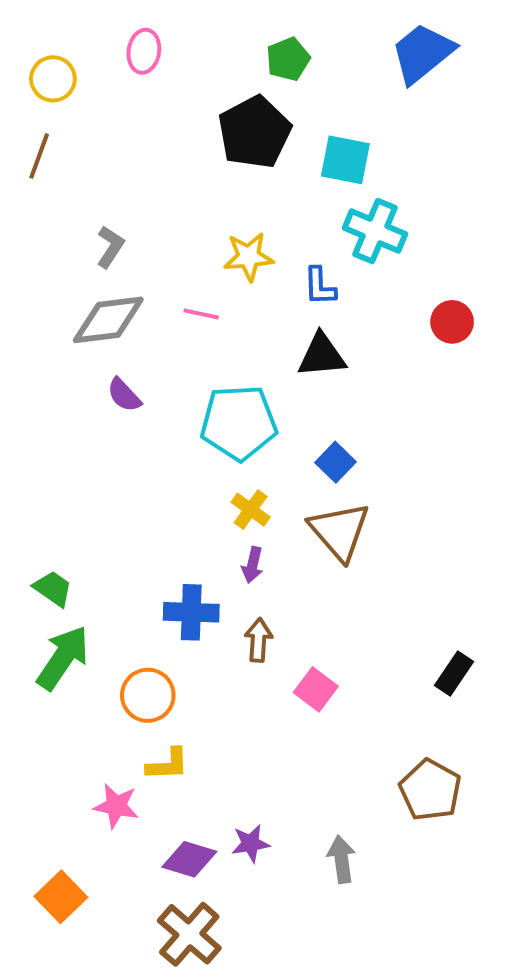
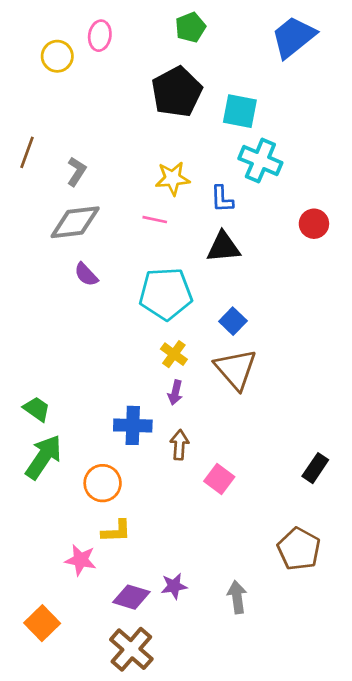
green pentagon: (288, 59) -> (190, 27), moved
yellow circle: (53, 79) -> (57, 56), moved
brown line: (39, 156) -> (27, 152), moved
pink line: (201, 314) -> (155, 220), moved

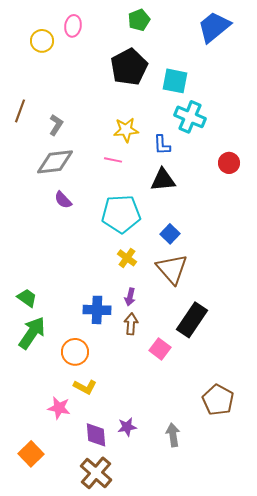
purple arrow: (175, 393) -> (130, 297), moved
black rectangle: (315, 468) -> (192, 320), moved, size x1.6
yellow L-shape: (116, 531) -> (85, 387), turned 30
purple diamond: (131, 597) -> (96, 435), turned 68

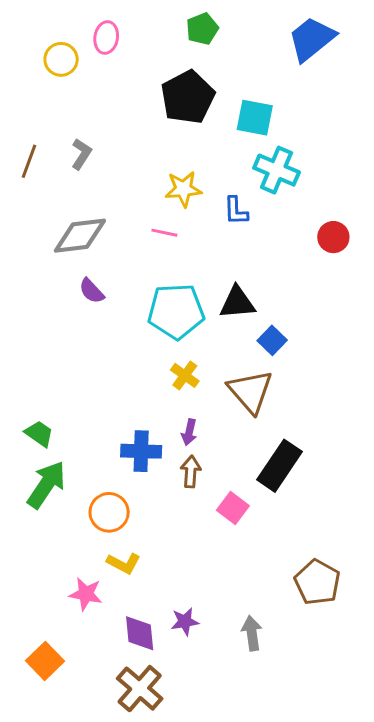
gray L-shape: (56, 125) -> (81, 154), moved
black triangle: (163, 180) -> (237, 303), moved
blue square: (170, 234) -> (272, 340), moved

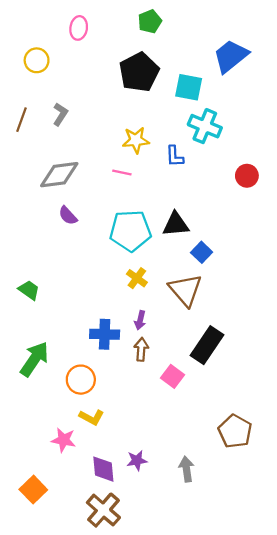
blue trapezoid: (312, 39) -> (231, 56), moved
yellow circle: (61, 59) -> (37, 60), moved
green trapezoid: (39, 434) -> (29, 290), moved

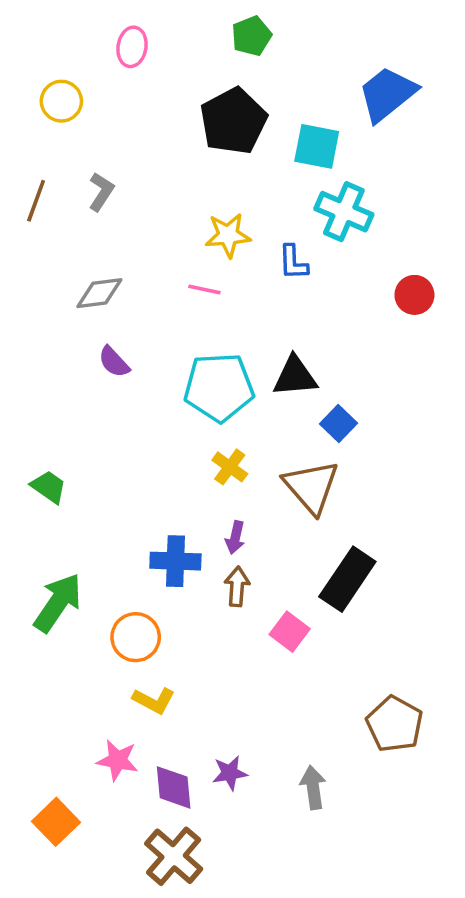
gray diamond: (59, 175) -> (99, 293), size x0.7
pink star: (64, 440) -> (118, 760), moved

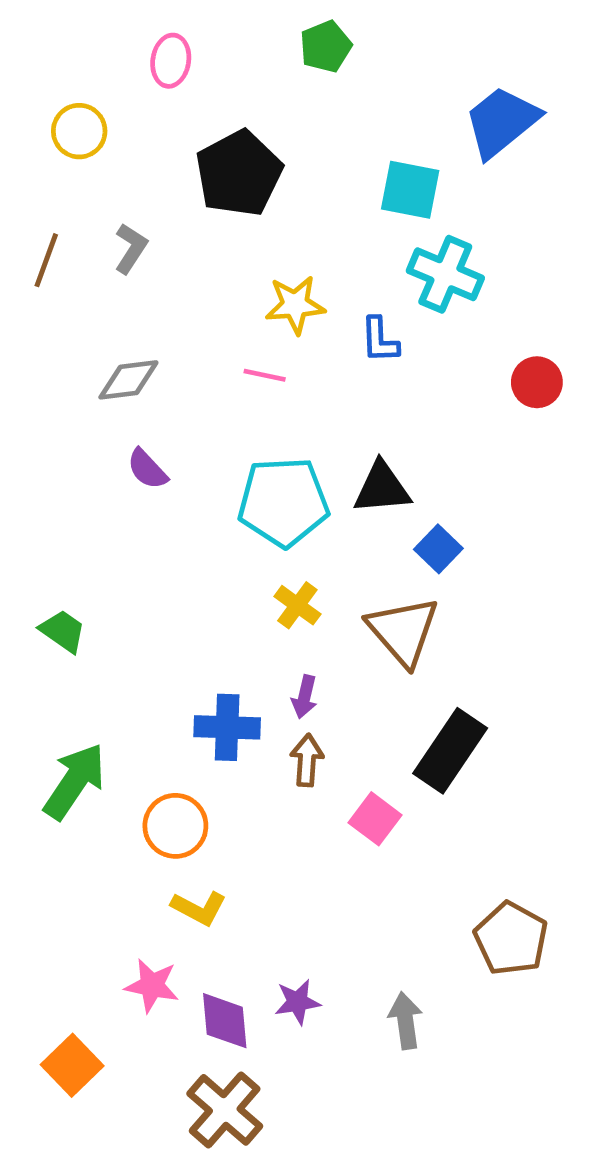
black pentagon: (233, 121) -> (239, 173), moved

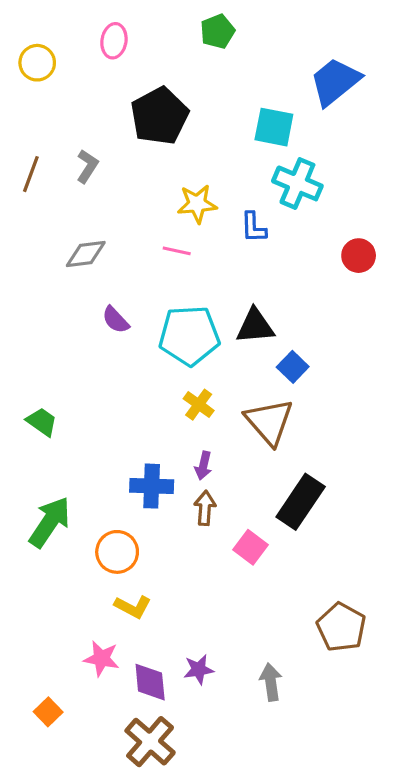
yellow circle: (79, 131) -> (37, 63), moved
purple semicircle: (147, 469) -> (116, 320), moved
orange square: (72, 1065) -> (48, 712), size x0.7

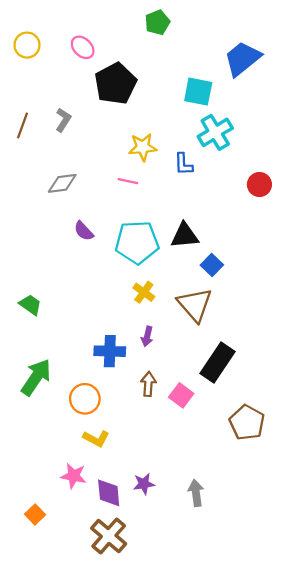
pink ellipse: (114, 41) -> (83, 47), moved, turned -55
cyan cross: (297, 183) -> (215, 132), turned 36
brown arrow: (205, 508) -> (148, 384), moved
brown pentagon: (341, 627) -> (247, 423), moved

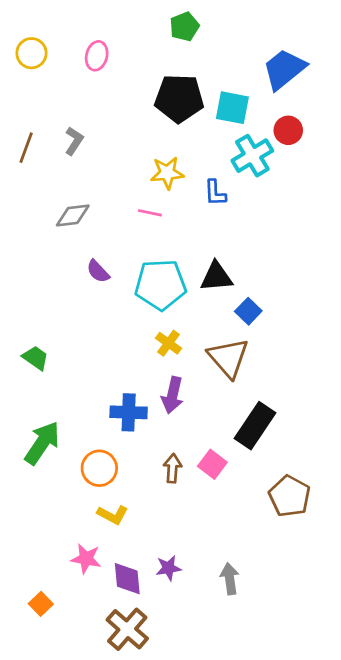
pink ellipse: (83, 47) -> (97, 56), turned 60
black pentagon: (115, 84) -> (179, 98), moved, turned 30
red circle: (259, 185) -> (288, 130), moved
purple arrow: (147, 336) -> (172, 395), size x1.5
brown arrow: (148, 384) -> (172, 468), moved

